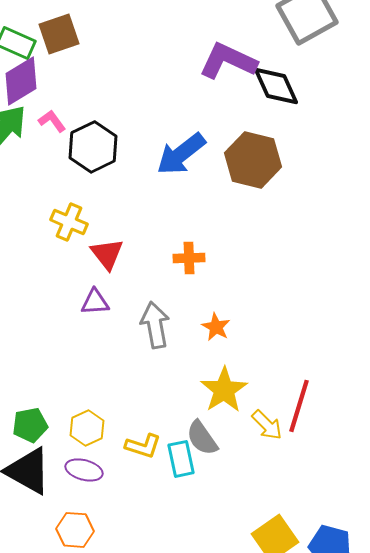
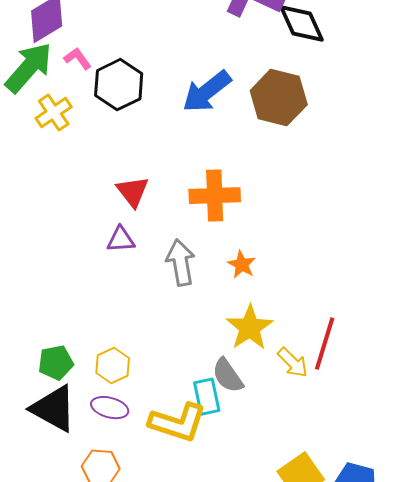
yellow cross: (69, 222) -> (54, 113), moved, turned 33
orange cross: (189, 258) -> (215, 196), size x1.6
yellow L-shape: (143, 446) -> (178, 423), moved, size x1.6

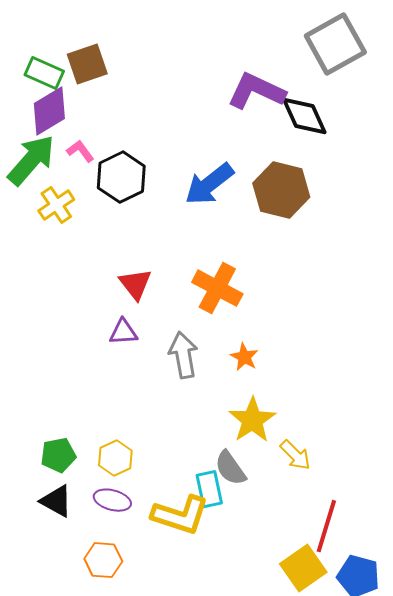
orange cross: (215, 196) -> (217, 288), turned 30
red line: (325, 344) -> (326, 526), moved
black triangle: (54, 409) -> (56, 501), size x0.7

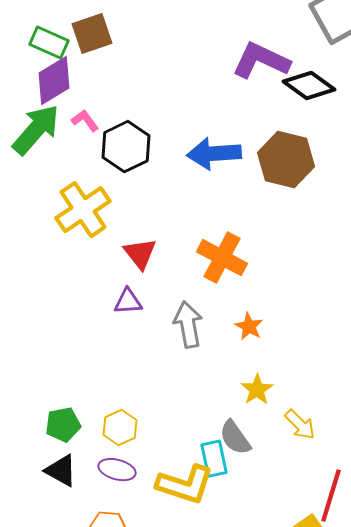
black diamond: (304, 116) -> (309, 86), turned -30
blue arrow: (209, 184) -> (214, 154), turned 34
yellow cross: (56, 205) -> (83, 210), moved, size x1.5
yellow star: (252, 420) -> (257, 390), size x0.7

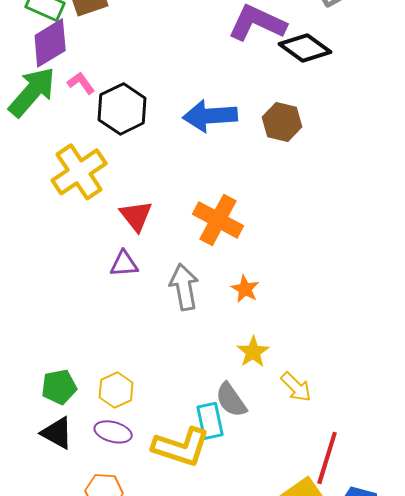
brown hexagon: (286, 160) -> (282, 122), size x0.7

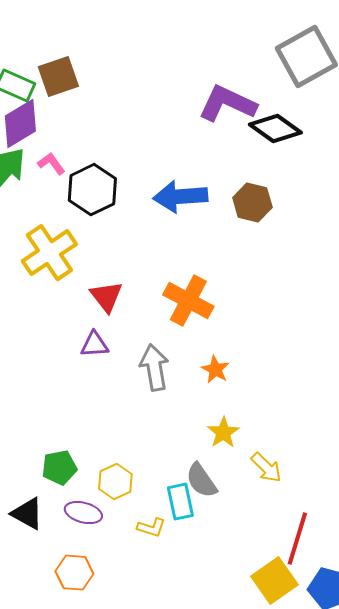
green pentagon: (59, 387) -> (59, 468), moved
yellow hexagon: (116, 390) -> (115, 482), moved
yellow L-shape: (181, 447) -> (151, 528), size x0.5

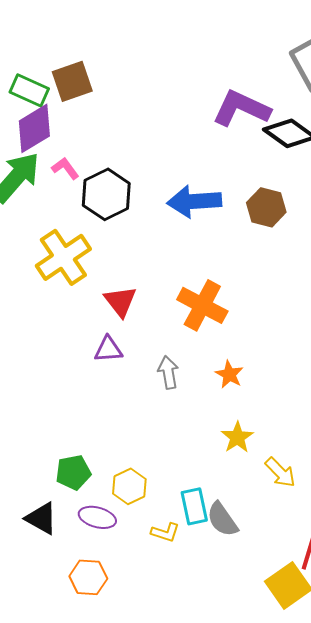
gray arrow: (154, 368) -> (168, 372), size x0.7
gray semicircle: (201, 481) -> (222, 519), moved

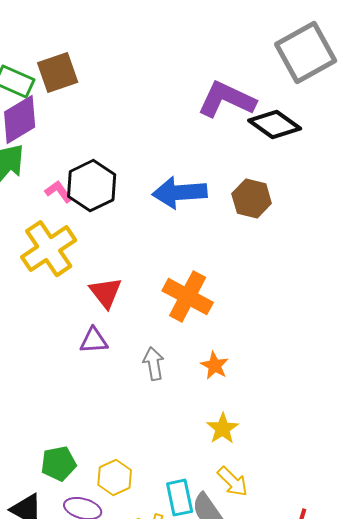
pink L-shape: (65, 168) -> (59, 192), moved
yellow arrow: (280, 472) -> (233, 482), moved

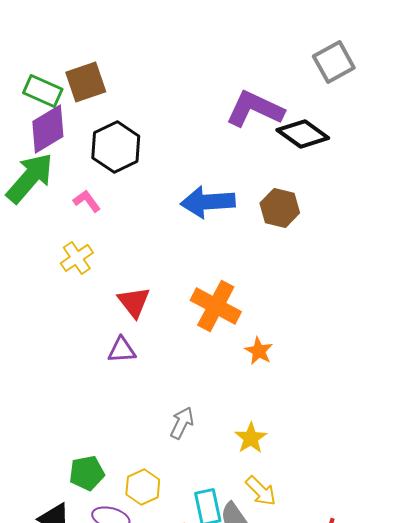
gray square: (306, 53) -> (334, 62), size x0.7
black hexagon: (92, 186) -> (116, 147), moved
yellow cross: (49, 249) -> (77, 258), size x0.6
gray arrow: (154, 364) -> (182, 423), moved, turned 36
orange star: (215, 366) -> (259, 351), moved

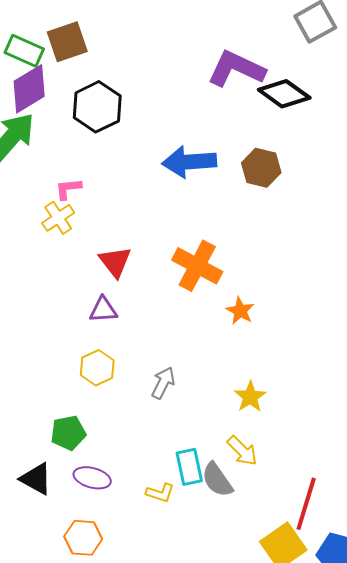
pink L-shape: (87, 201) -> (68, 189), moved, turned -60
yellow star: (251, 438) -> (250, 397), moved
yellow hexagon: (143, 487) -> (97, 368), moved

